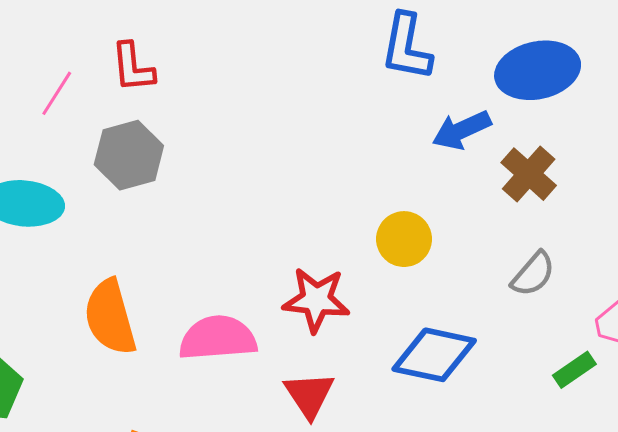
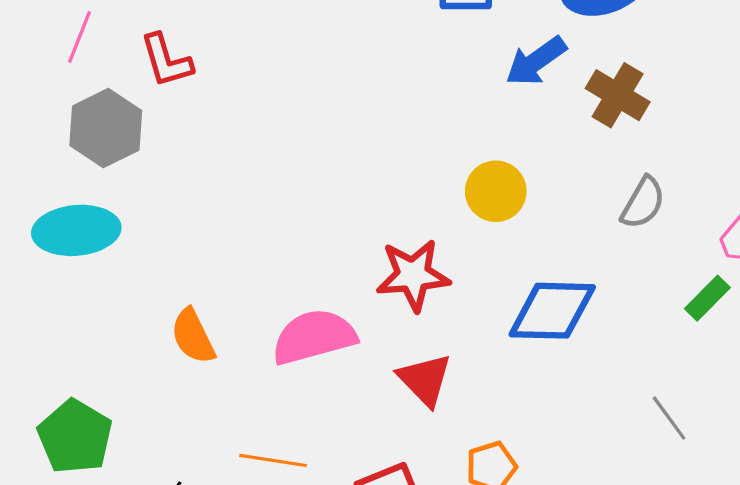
pink line: (57, 93) -> (80, 37), moved
gray hexagon: (129, 155) -> (106, 128), moved
orange semicircle: (110, 317) -> (193, 336), size x0.7

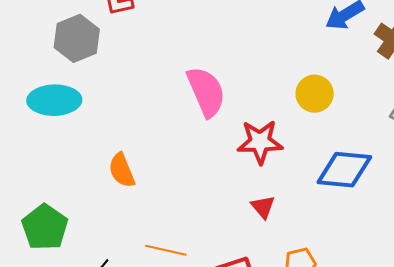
pink semicircle: (314, 337) -> (206, 92), moved, turned 78
red triangle: (425, 380) -> (263, 207), size x0.7

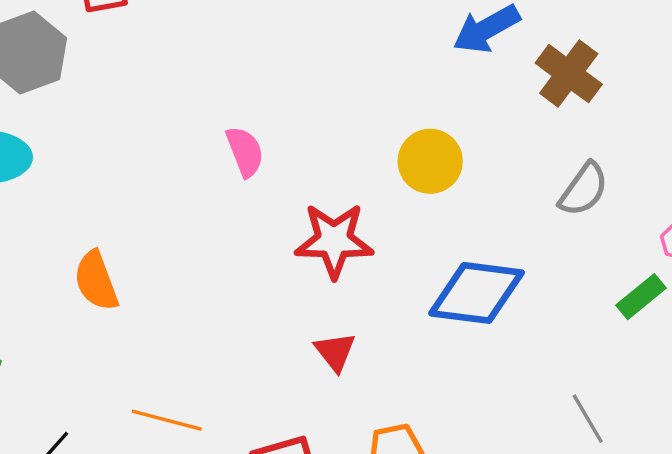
pink semicircle: (206, 92) -> (245, 152), size x0.6

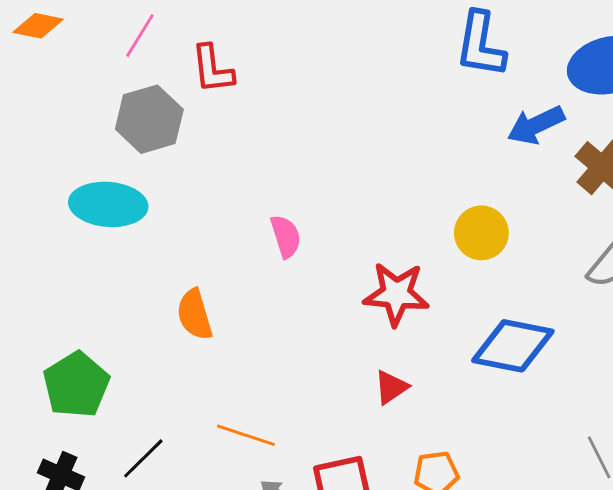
pink semicircle: (245, 152) -> (286, 236), moved
red triangle: (335, 352) -> (391, 387), turned 30

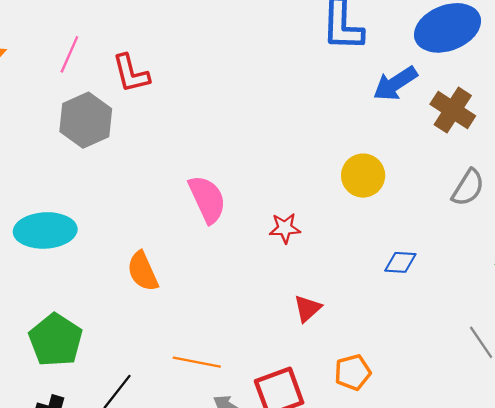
cyan ellipse: (108, 204) -> (45, 230), moved
pink semicircle: (286, 236) -> (207, 199), size x1.4
red star: (396, 294) -> (285, 228), moved, size x0.6
blue diamond: (513, 346) -> (400, 262), size x0.5

